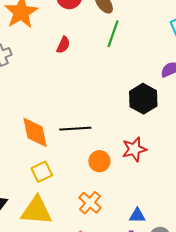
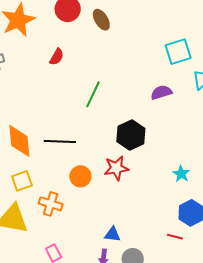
green line: (113, 34) -> (93, 94), moved
black hexagon: (143, 99) -> (131, 135), moved
orange cross: (90, 203) -> (51, 204), moved, turned -30

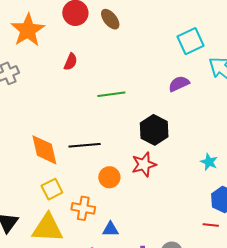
green line: (93, 94) -> (111, 94), turned 64
blue triangle: (112, 234) -> (111, 229), moved

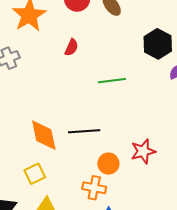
black hexagon: (154, 130) -> (158, 44), moved
yellow square: (52, 189) -> (35, 174), moved
orange cross: (83, 208) -> (94, 188), moved

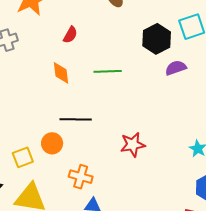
orange diamond: (44, 135) -> (61, 73), moved, size x0.7
orange circle: (108, 164) -> (52, 143), moved

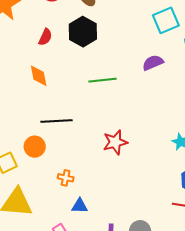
black hexagon: (157, 39) -> (83, 32), moved
green line: (108, 71) -> (102, 80), moved
orange cross: (81, 177) -> (66, 178), size x0.7

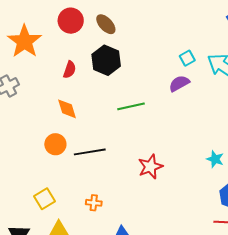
cyan square: (166, 20) -> (187, 58), moved, size x0.6
orange circle: (35, 147) -> (55, 144), moved
orange cross: (66, 178) -> (94, 203), moved

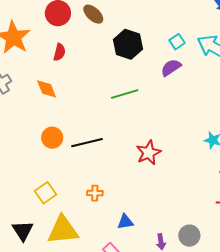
black hexagon: (106, 60) -> (128, 44), moved
red semicircle: (70, 70) -> (59, 52), moved
orange diamond: (67, 109) -> (47, 89), moved

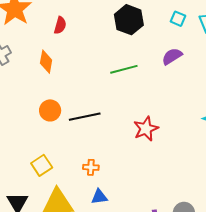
cyan square: (177, 42) -> (178, 19), turned -35
purple semicircle: (171, 68) -> (172, 56), moved
orange diamond: (47, 89) -> (46, 62), turned 30
blue triangle: (125, 222) -> (99, 197), moved

